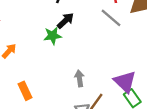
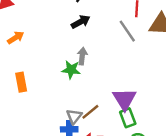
green star: (53, 36) -> (71, 70), moved
gray arrow: (80, 78) -> (82, 56), moved

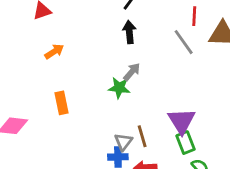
black arrow: (81, 22) -> (129, 32), turned -66
gray arrow: (82, 56) -> (132, 72), turned 35
brown line: (90, 112) -> (142, 136), turned -66

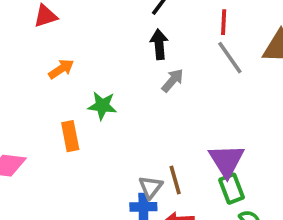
red line: (194, 16) -> (224, 22), moved
gray arrow: (132, 72) -> (173, 80), moved
green star: (119, 88) -> (102, 106), moved

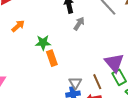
orange rectangle: (70, 136) -> (52, 58), moved
brown line: (175, 180) -> (97, 82), moved

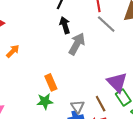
gray arrow: (79, 24) -> (77, 44), size x1.5
green star: (43, 43) -> (45, 101), moved

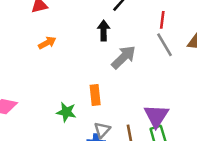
black arrow: (65, 25) -> (104, 30), moved
orange rectangle: (51, 82) -> (95, 95), moved

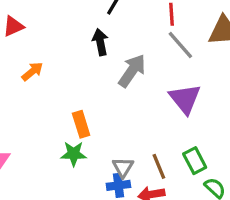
orange rectangle: (95, 95) -> (81, 124), moved
purple triangle: (156, 116) -> (185, 99), moved

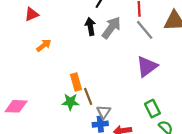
gray arrow: (132, 71) -> (111, 28), moved
purple triangle: (185, 99) -> (147, 66), turned 30
brown line: (159, 166) -> (88, 96), moved

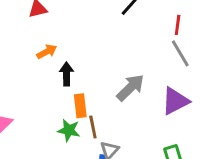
black arrow: (90, 27) -> (66, 74), moved
gray arrow: (111, 28) -> (130, 88), moved

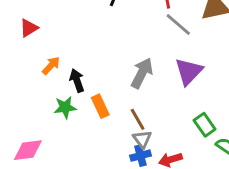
brown line: (93, 127) -> (138, 119), moved
green star: (69, 130) -> (65, 107), moved

